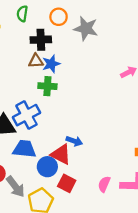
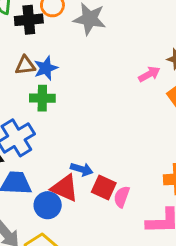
black cross: (41, 40) -> (29, 20), moved
red square: (67, 183) -> (104, 188), moved
pink semicircle: (104, 184) -> (122, 197), moved

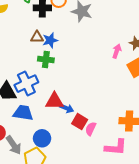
pink arrow: (149, 74) -> (117, 51), turned -48
red triangle: (65, 188) -> (55, 101), moved, turned -30
blue circle: (48, 205) -> (42, 138), moved

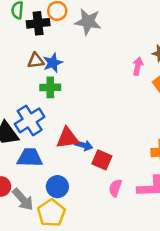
pink semicircle: (91, 129) -> (115, 188), moved

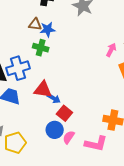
blue circle: (57, 187) -> (55, 130), moved

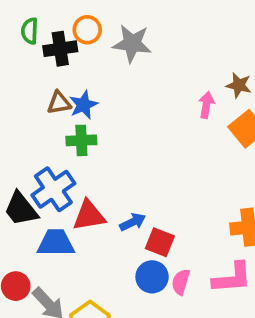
red triangle: (43, 89) -> (89, 216), moved
blue arrow: (54, 98) -> (133, 222), turned -40

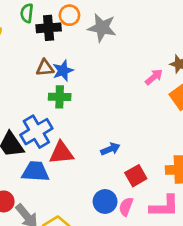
pink arrow: (206, 105) -> (154, 77), turned 36
blue arrow: (133, 222) -> (110, 149), moved
red square: (160, 242) -> (136, 176), moved, turned 35

